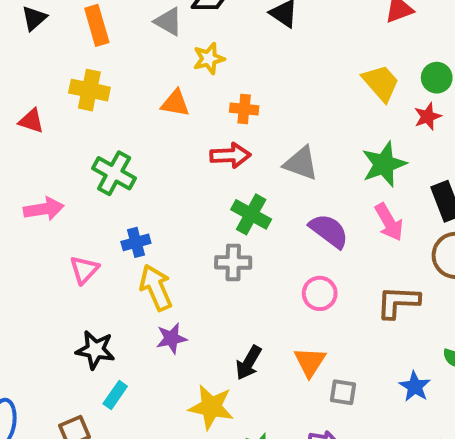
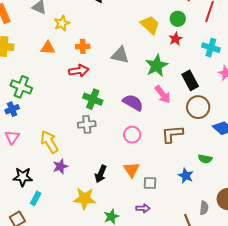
gray triangle: (301, 163) -> (120, 55), moved
blue cross: (136, 242) -> (12, 109), moved

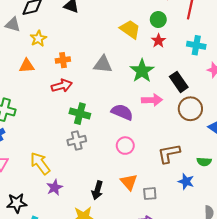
pink arrow: (163, 94) -> (152, 100), turned -48
brown L-shape: (172, 134) -> (169, 153), moved

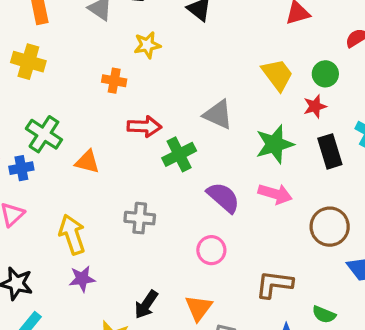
yellow star: (38, 39) -> (147, 45), moved
orange cross: (63, 60) -> (114, 81), moved
orange triangle: (27, 66) -> (87, 162), moved
black rectangle: (179, 82) -> (330, 151), moved
green cross: (80, 114) -> (179, 154), moved, turned 30

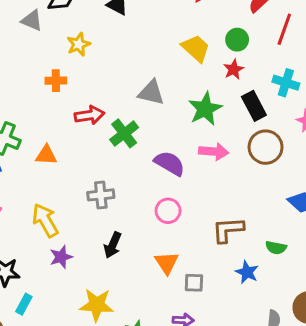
brown circle: (330, 227) -> (266, 147), moved
black arrow: (146, 305) -> (113, 245), moved

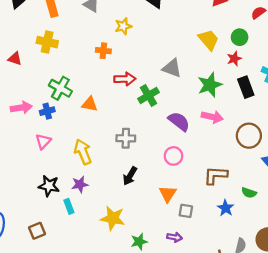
brown circle: (266, 147) -> (249, 136), moved
purple star: (61, 257) -> (80, 184), moved
cyan rectangle: (24, 304) -> (69, 206), moved, turned -56

